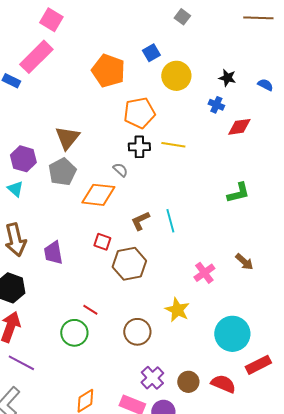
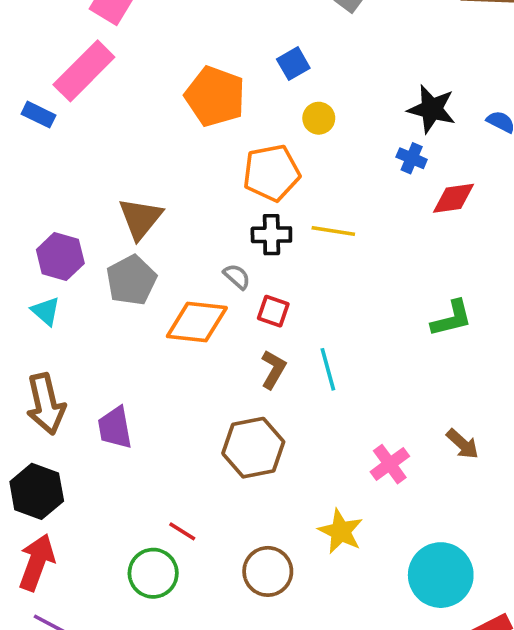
yellow circle: (176, 76) -> (319, 118), moved, size x0.6
black star: (227, 78) -> (432, 109), size x1.5
brown L-shape: (140, 221) -> (273, 369), turned 145
red square: (102, 242) -> (273, 311), moved

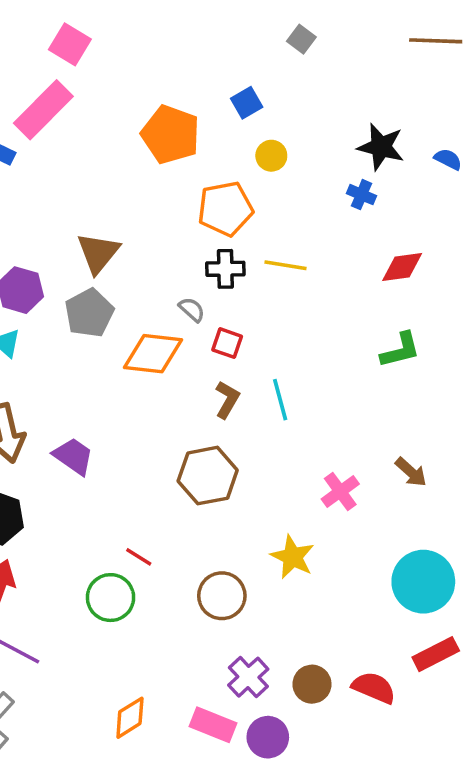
red diamond: (453, 198) -> (402, 267), moved
purple trapezoid: (115, 428) -> (73, 456), turned 135
cyan circle: (441, 575) -> (423, 582), moved

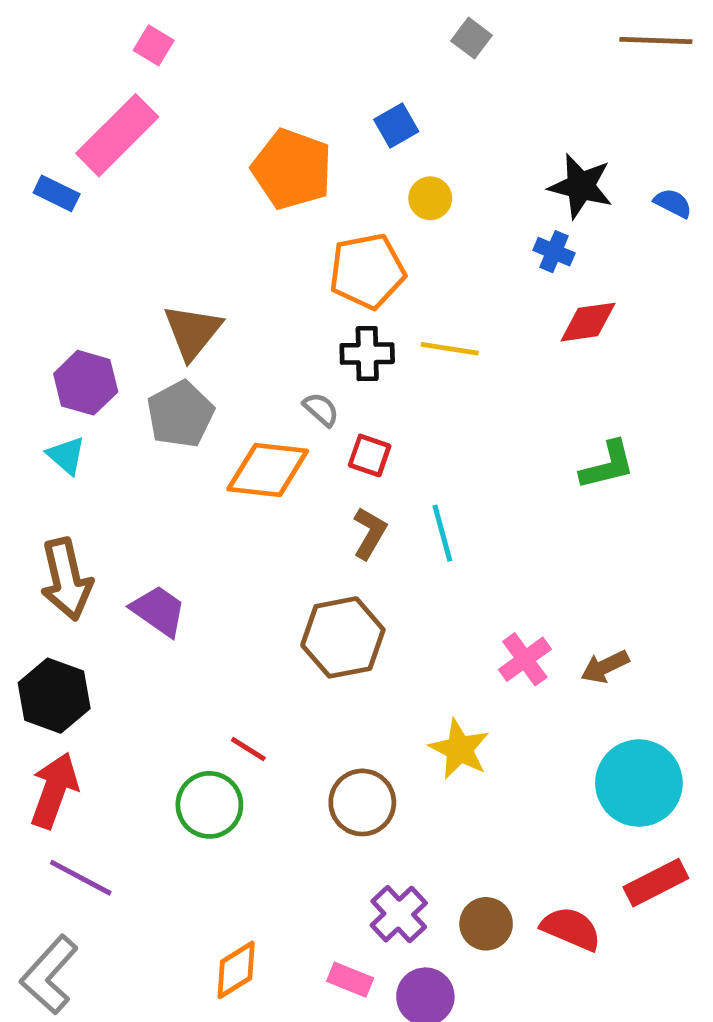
pink square: (70, 44) -> (154, 45), size x0.7
red diamond: (402, 267) -> (588, 322), moved
brown arrow: (411, 472) -> (605, 667), moved, turned 112
pink rectangle: (213, 725) -> (350, 980), size x0.7

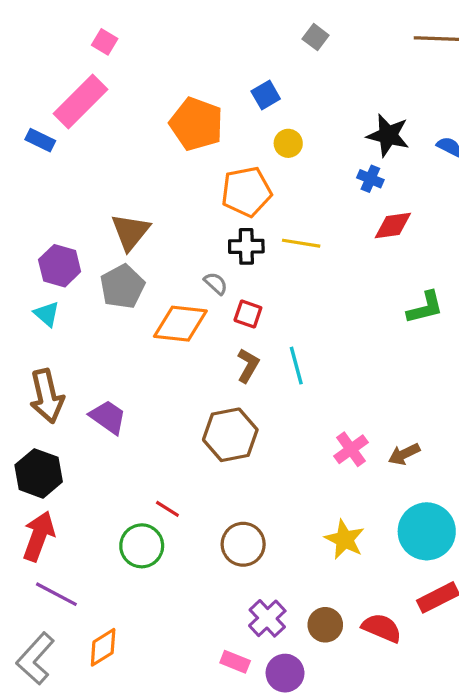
green L-shape: (607, 465) -> (425, 308), moved
yellow star: (459, 749) -> (345, 539), moved
orange diamond: (236, 970) -> (103, 647), moved

